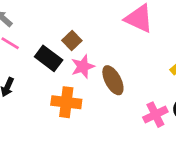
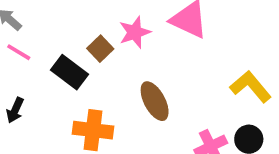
pink star: (83, 67) -> (135, 32), moved

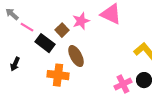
pink line: (19, 52) -> (27, 27), moved
brown ellipse: (155, 101) -> (76, 56), moved

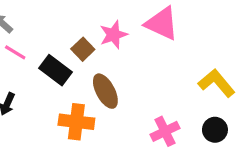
pink line: (27, 27) -> (15, 52), moved
pink cross: (123, 84) -> (165, 131), moved

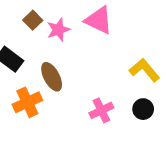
brown square: (83, 49) -> (33, 20), moved
orange cross: (76, 122) -> (27, 102), turned -32

